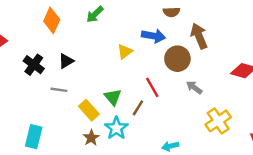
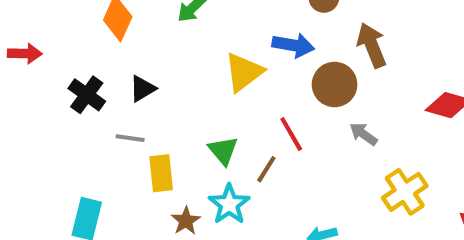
yellow triangle: (125, 51) -> (244, 72), size x1.5
yellow rectangle: (89, 110) -> (161, 173), moved, turned 36

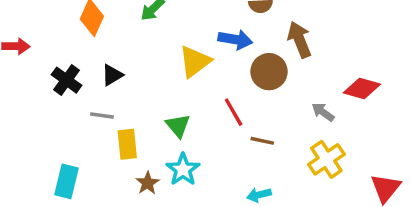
gray arrow: (363, 134) -> (323, 112), moved
brown line: (266, 169) -> (262, 141), moved, turned 70

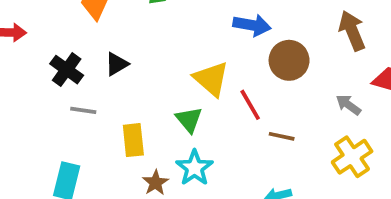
brown arrow: (299, 40) -> (352, 31), moved
yellow triangle: (195, 61) -> (211, 79), moved, turned -42
gray line: (102, 116) -> (83, 110), moved

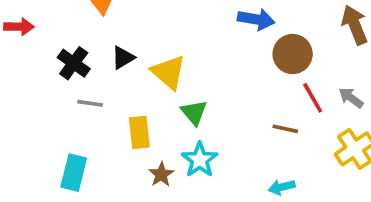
yellow triangle: (211, 79) -> (169, 72), moved
red line: (250, 105) -> (313, 98), moved

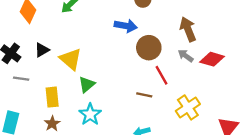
gray arrow: (351, 98) -> (186, 56), moved
green triangle: (194, 112) -> (87, 84), turned 30
brown star: (161, 174) -> (52, 124), moved

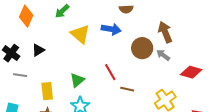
brown circle: (149, 48) -> (142, 48), moved
yellow triangle: (71, 59) -> (80, 34), moved
red diamond: (212, 59) -> (191, 72), moved
red line: (161, 75) -> (110, 72), moved

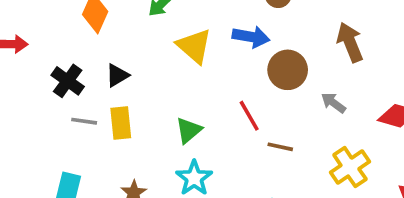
brown circle: (142, 48) -> (288, 70), moved
gray arrow: (163, 55) -> (333, 103), moved
yellow rectangle: (47, 91) -> (121, 123), moved

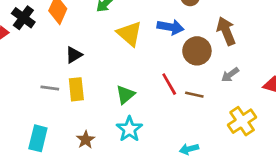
brown arrow: (350, 42) -> (226, 31), moved
black cross: (68, 81) -> (23, 18), moved
gray arrow: (333, 103) -> (230, 75), turned -72
brown line: (280, 147) -> (194, 95), moved

